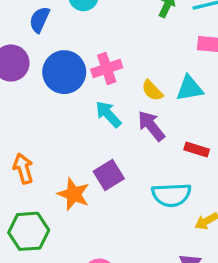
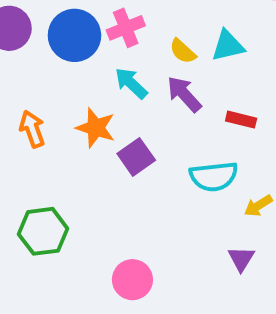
orange arrow: (23, 169) -> (32, 129), moved
orange star: (74, 194) -> (96, 128), moved

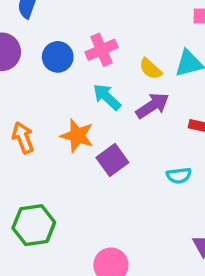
blue circle: (74, 35) -> (58, 57), size x0.7
purple arrow: (184, 94) -> (152, 106), turned 100
cyan semicircle: (214, 176) -> (179, 175), size x0.6

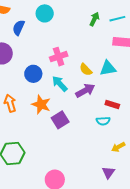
blue circle: (58, 57) -> (33, 74), moved
cyan semicircle: (179, 175) -> (103, 121), moved

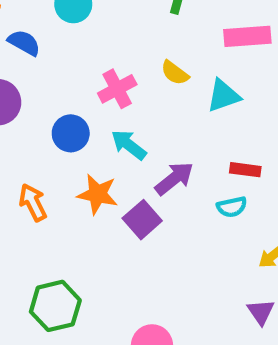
blue semicircle: (19, 28) -> (24, 43), turned 105
yellow semicircle: (86, 70) -> (175, 73), moved
purple arrow: (85, 91) -> (174, 179), moved

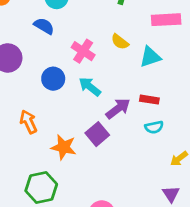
blue semicircle: (24, 43) -> (44, 26), moved
pink cross: (117, 89) -> (83, 51), turned -30
red rectangle: (245, 170) -> (149, 100), moved
orange star: (98, 194) -> (64, 147), moved

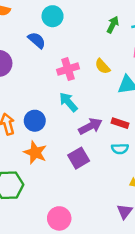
pink cross: (83, 51) -> (68, 69), turned 30
blue circle: (53, 79) -> (35, 121), moved
purple square: (97, 134) -> (79, 158), moved

